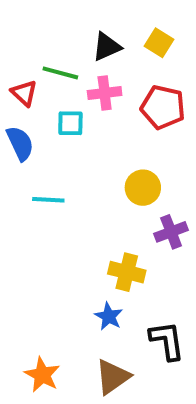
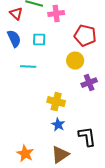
red pentagon: (163, 107) -> (85, 36), moved
cyan square: (70, 123) -> (39, 40), moved
yellow cross: (127, 272) -> (56, 102), moved

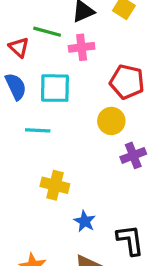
cyan square: (39, 40) -> (55, 88), size x1.5
yellow cross: (56, 102) -> (55, 185), moved

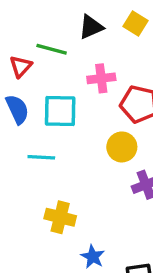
red triangle: (19, 47) -> (21, 66), turned 30
pink cross: (82, 47) -> (101, 78), moved

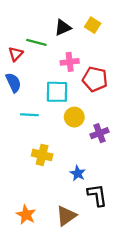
cyan square: (60, 111) -> (57, 92), moved
yellow circle: (122, 147) -> (74, 117), moved
blue star: (93, 257) -> (78, 173), moved

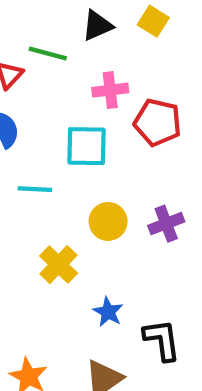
yellow circle: (74, 117) -> (108, 221), moved
yellow cross: (42, 155) -> (59, 265), turned 30
blue star: (78, 173) -> (108, 312), moved

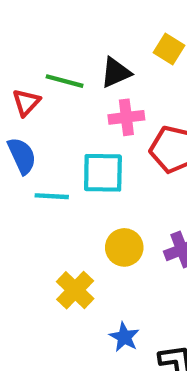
black triangle: (97, 26) -> (116, 73), moved
cyan line: (35, 189) -> (52, 196), moved

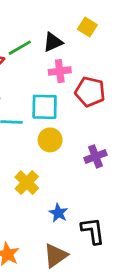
green line: (65, 81) -> (20, 48), turned -45
yellow circle: (124, 247) -> (50, 140), moved

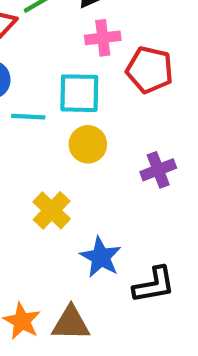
blue star: (58, 213) -> (101, 257), size x1.4
black L-shape: (93, 231) -> (154, 285), turned 88
brown triangle: (56, 256) -> (71, 323), moved, turned 36

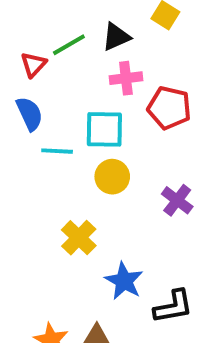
purple cross: (158, 170) -> (177, 200), turned -32

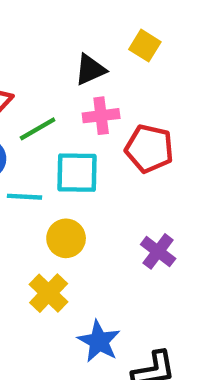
green line: (69, 45) -> (38, 129), moved
yellow circle: (112, 177) -> (66, 238), moved

